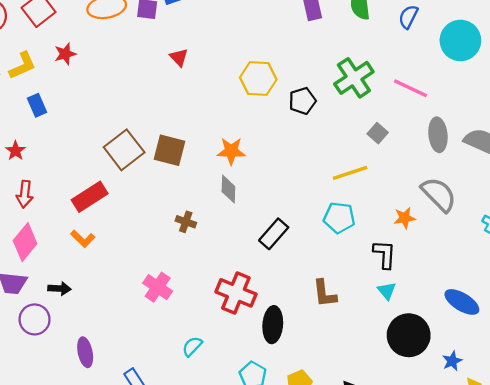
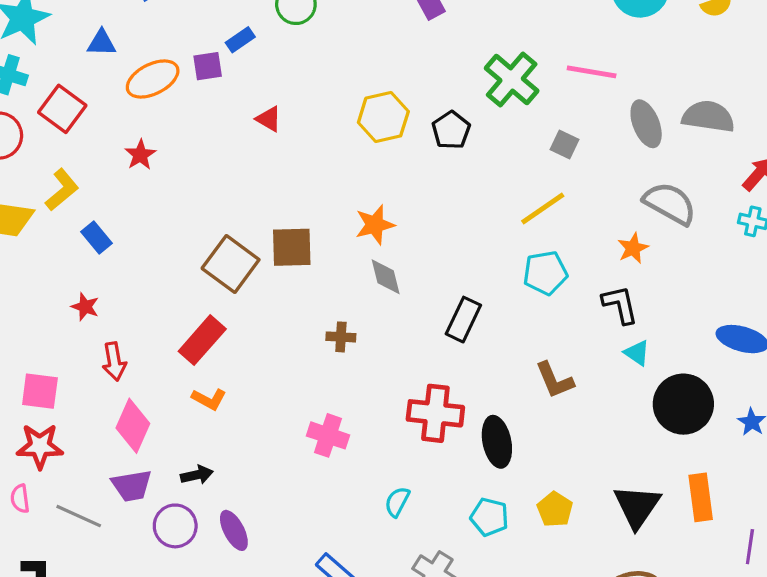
red star: (65, 54) -> (140, 155), moved
purple ellipse: (85, 352) -> (234, 530), moved

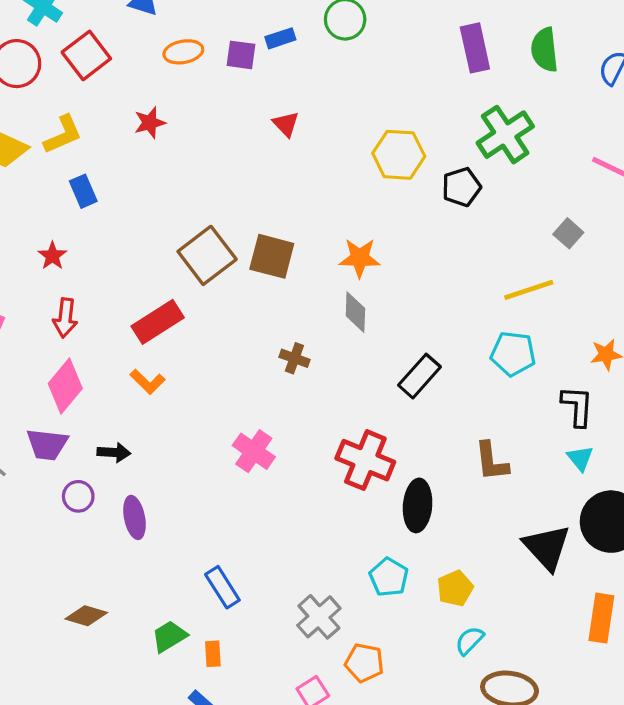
orange ellipse: (153, 79) -> (183, 52), size x0.7
green cross: (512, 80) -> (505, 135), moved
cyan semicircle: (397, 502) -> (469, 641), moved
black triangle: (637, 506) -> (547, 547), moved, turned -33
purple circle: (175, 526) -> (78, 496), size x0.7

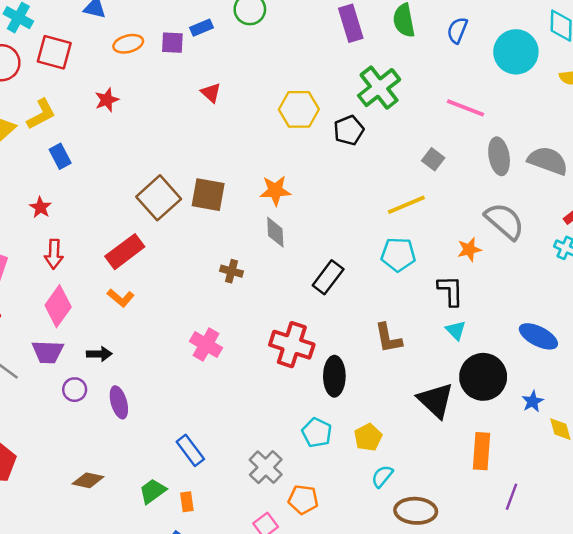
red square: (86, 55) -> (54, 52), turned -33

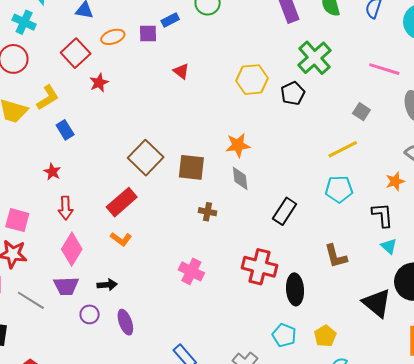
red square: (54, 52) -> (76, 53), moved, turned 36
brown square: (208, 195) -> (191, 167), moved

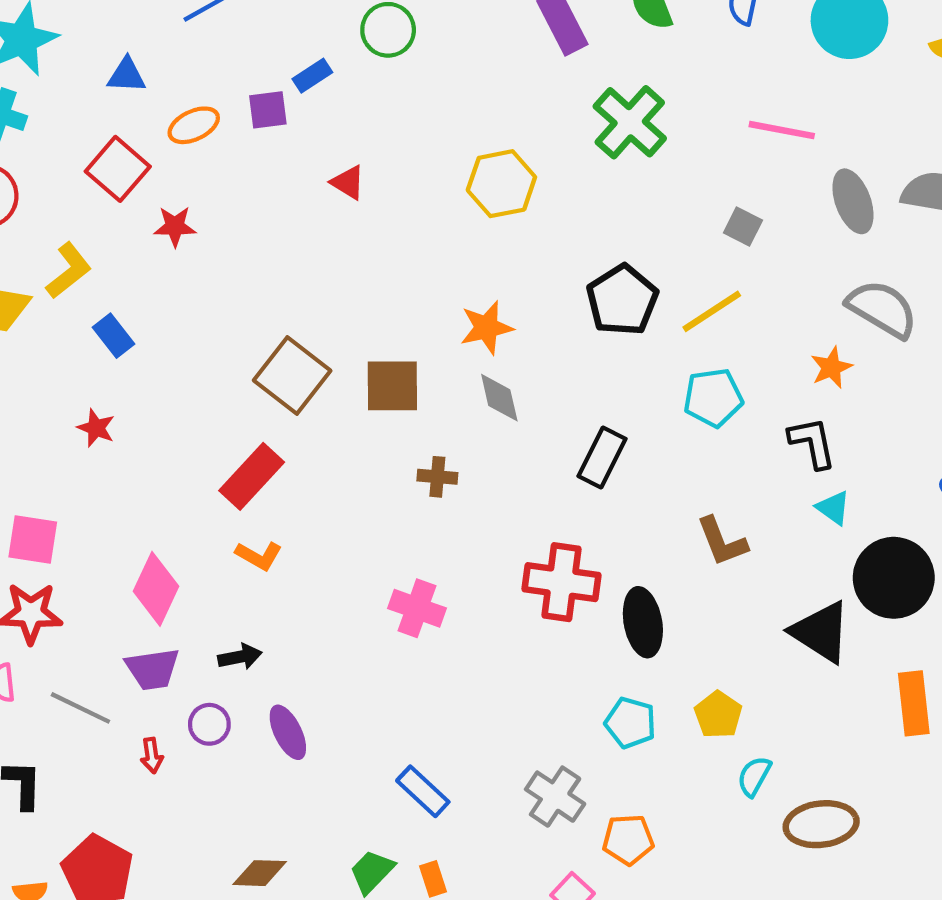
red star: (99, 83) -> (175, 226), turned 30
black pentagon: (293, 93) -> (622, 300), moved, size x1.4
red arrow: (66, 208) -> (152, 755), moved, size x0.7

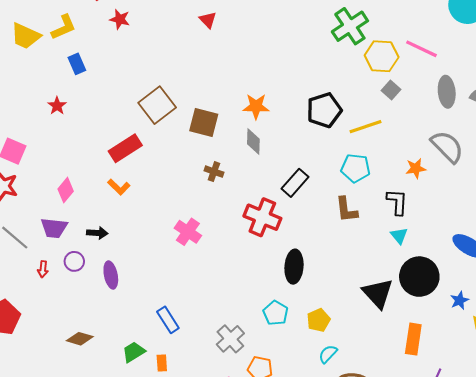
yellow hexagon: (501, 184) -> (382, 56), moved
brown L-shape: (722, 542) -> (346, 210), moved
red cross: (561, 582) -> (262, 217), moved
pink diamond: (156, 589) -> (66, 190), size x0.7

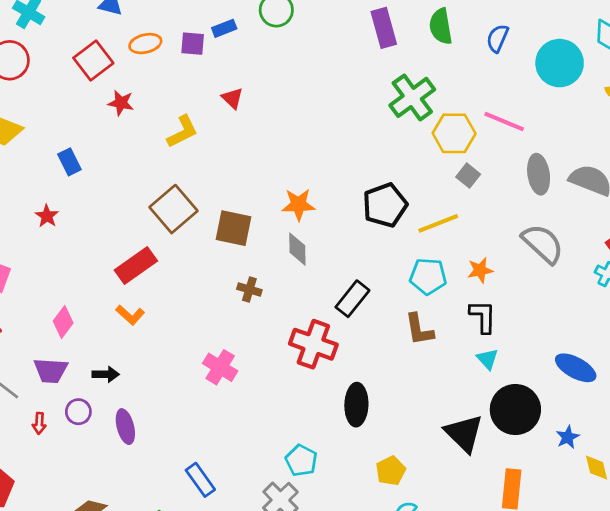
yellow L-shape: (64, 27) -> (182, 132), moved
orange star: (416, 168) -> (480, 270), moved
cyan pentagon: (276, 313) -> (301, 460), moved

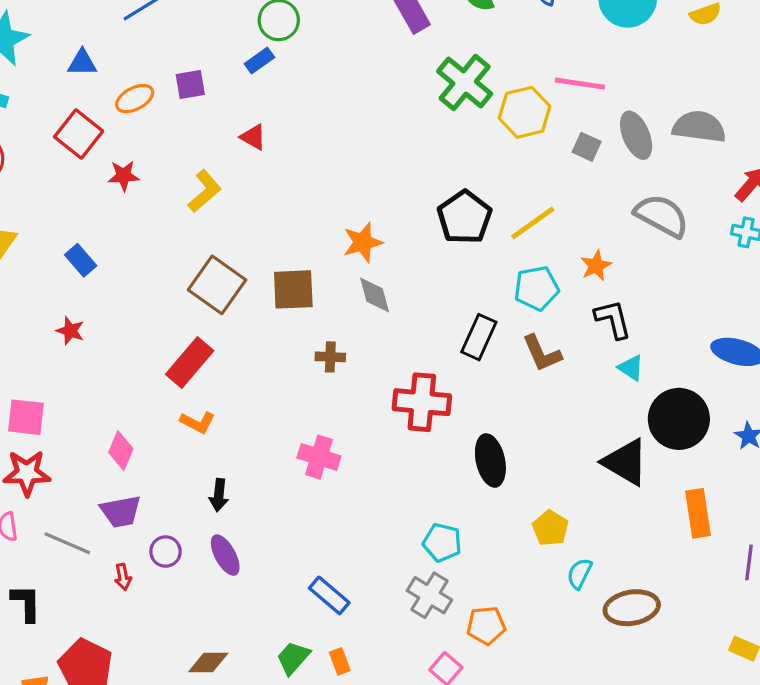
blue rectangle: (224, 28) -> (259, 61), moved
gray square: (468, 176) -> (587, 147), moved
black rectangle: (352, 299) -> (479, 337), moved
black arrow: (106, 374) -> (219, 495), moved, turned 110

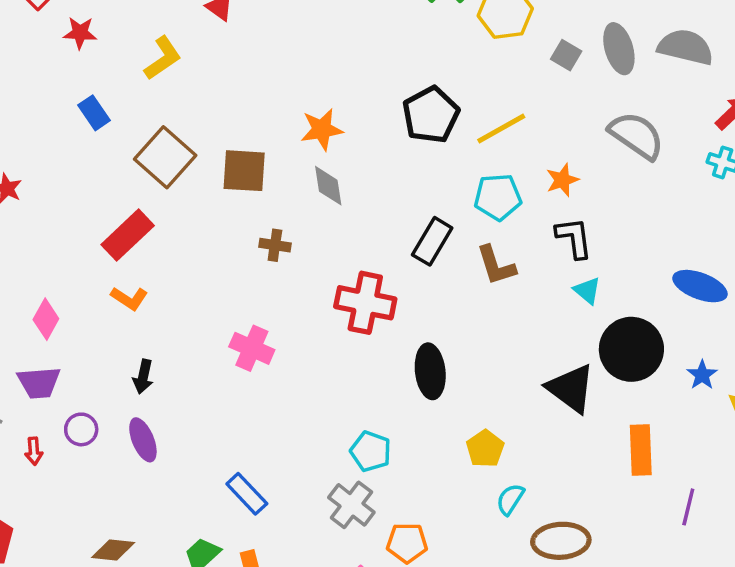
blue rectangle: (81, 260) -> (94, 113), moved

